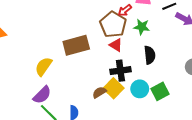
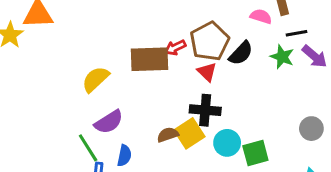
red arrow: (125, 10) -> (175, 48), moved
green star: (142, 27) -> (282, 57), moved
black semicircle: (150, 55) -> (241, 53), moved, turned 36
purple semicircle: (42, 95) -> (109, 122), moved

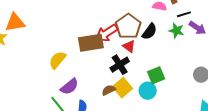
red arrow: (175, 48) -> (107, 33), size x1.6
black cross: (205, 110) -> (120, 65), moved, turned -30
green square: (255, 153) -> (156, 75), moved

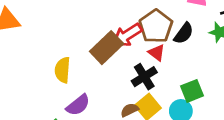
brown rectangle: (91, 43) -> (107, 48), turned -35
yellow semicircle: (57, 60) -> (63, 70), turned -36

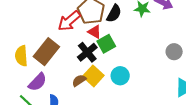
brown rectangle: (107, 48) -> (46, 52), moved
green square: (192, 91) -> (106, 44), moved

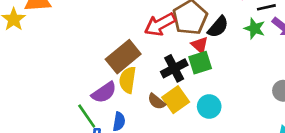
red triangle: (95, 32) -> (200, 45), moved
yellow semicircle: (21, 56) -> (128, 80), moved
brown semicircle: (79, 80) -> (156, 101), turned -120

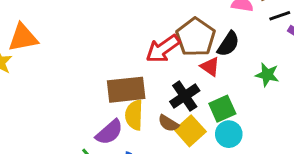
green star: (255, 28) -> (267, 75), moved
brown rectangle: (123, 57) -> (126, 90), turned 40
green square: (200, 63) -> (222, 109), moved
brown semicircle: (156, 101) -> (168, 123), moved

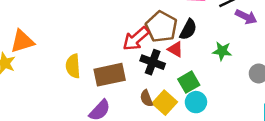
black cross: (185, 96) -> (153, 62), moved, turned -30
yellow semicircle: (134, 115) -> (73, 66), moved
brown semicircle: (168, 123) -> (146, 98), turned 42

